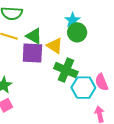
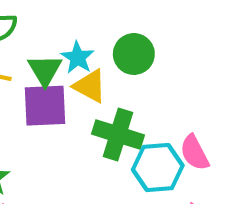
cyan star: (72, 20) -> (78, 58), moved
green triangle: (34, 36) -> (45, 70), turned 36

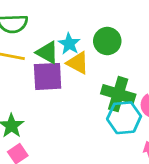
green triangle: (45, 70) -> (47, 52), turned -30
green cross: (118, 135) -> (118, 94), moved

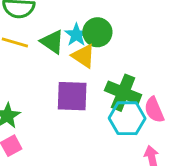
green circle: (107, 41) -> (97, 32), moved
purple square: (48, 76) -> (72, 96), moved

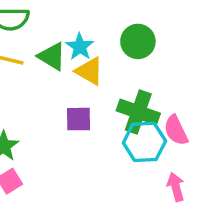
green circle: (97, 32) -> (138, 41), moved
purple square: (72, 96) -> (78, 119), size x0.7

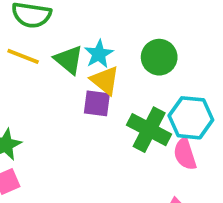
purple square: (78, 119) -> (97, 103), moved
cyan hexagon: (144, 142) -> (191, 118), moved

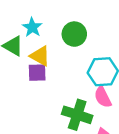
cyan star: (99, 54) -> (32, 27), moved
green cross: (149, 130) -> (77, 115), moved

